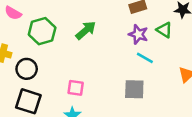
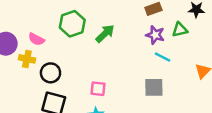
pink semicircle: (13, 13) -> (36, 39), moved
green triangle: (164, 30) -> (180, 30), turned -42
green hexagon: (42, 31) -> (72, 24), moved

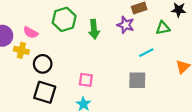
green arrow: (105, 34) -> (94, 29), turned 126
purple star: (155, 35) -> (126, 25), moved
cyan line: (163, 57) -> (146, 53), turned -56

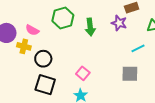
pink square: (86, 80) -> (83, 73), turned 32

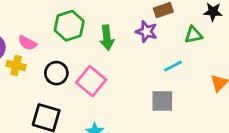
black circle: (43, 59) -> (56, 73), moved
pink square: (83, 73) -> (91, 81), moved, size x1.5

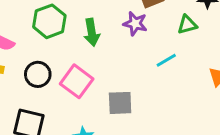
gray square: (162, 101) -> (120, 103), moved

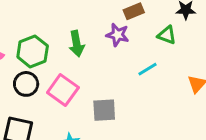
green hexagon: (49, 21) -> (33, 51), moved
green triangle: (187, 25) -> (167, 35), turned 36

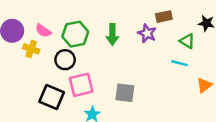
cyan line: (147, 69) -> (180, 63), moved, turned 35
pink square: (63, 90) -> (81, 85), moved, turned 30

